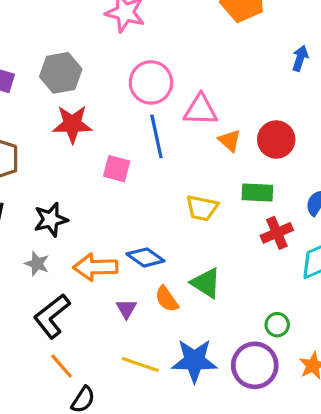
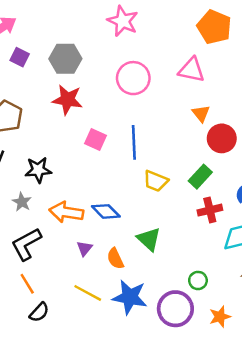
pink triangle: (201, 110) -> (192, 70), moved
blue line: (156, 136) -> (134, 142), moved
orange triangle: (230, 141) -> (201, 113), moved
green rectangle: (257, 193) -> (200, 177), turned -60
orange semicircle: (167, 299) -> (115, 259), moved

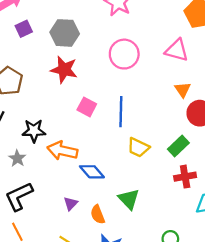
purple square: (20, 57) -> (24, 29), turned 35
orange arrow: (66, 212) -> (62, 151), moved

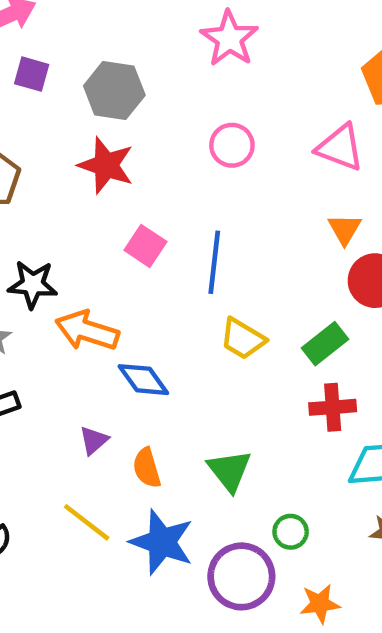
purple square: (24, 29) -> (32, 74), turned 35
pink circle: (124, 54) -> (232, 145), size x0.7
green triangle: (129, 199) -> (229, 470), moved

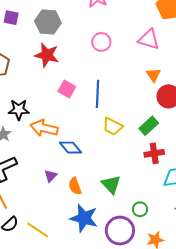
yellow line: (87, 522) -> (38, 230), moved

